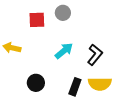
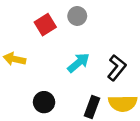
red square: (37, 20) -> (45, 25), turned -30

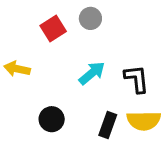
black L-shape: (117, 68) -> (137, 79), turned -45

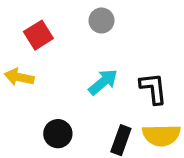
red square: (53, 28) -> (38, 35), moved

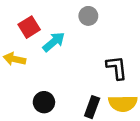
gray circle: (102, 21) -> (88, 16), moved
cyan arrow: (103, 82) -> (54, 42), moved

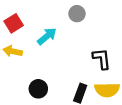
red square: (29, 27) -> (14, 23), moved

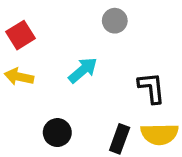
cyan arrow: (47, 36) -> (83, 70), moved

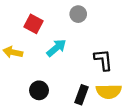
red square: (21, 35) -> (34, 24), moved, turned -30

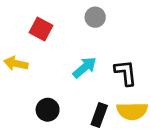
cyan arrow: (56, 48) -> (85, 67), moved

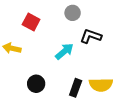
black L-shape: (126, 73) -> (91, 36), moved, turned -65

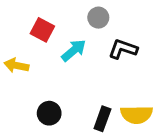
cyan arrow: (64, 51) -> (74, 50), moved

